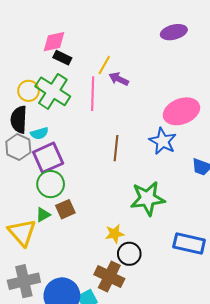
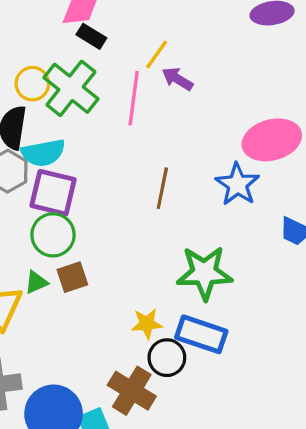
cyan semicircle: (39, 133) -> (43, 153), size x1.5
purple square: (48, 158) -> (53, 193), turned 32
blue rectangle: (189, 243) -> (201, 334), moved

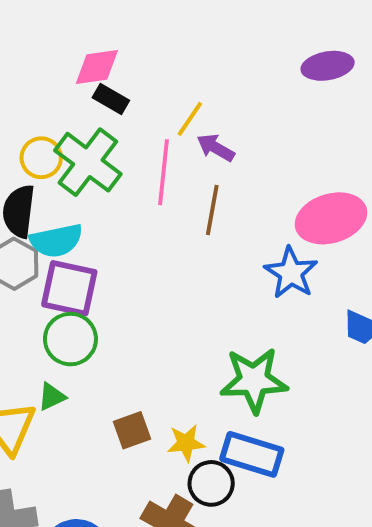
brown line: (162, 188) -> (212, 210), moved
brown square: (72, 277) -> (132, 430), moved

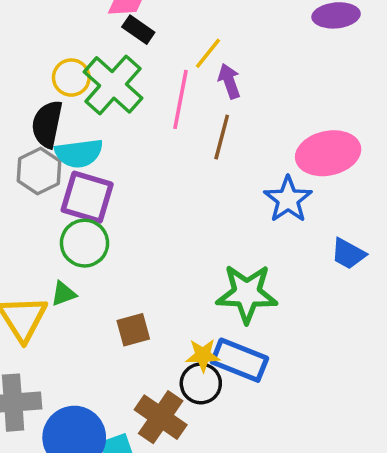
purple arrow: (216, 148) -> (229, 81), turned 36
yellow star: (186, 443) -> (203, 355), moved

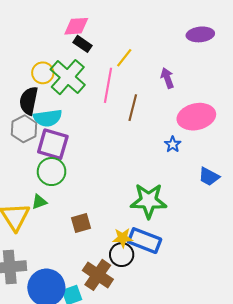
purple arrow: (229, 81) -> (167, 78), moved
blue star: (288, 199) -> (173, 144), size x0.6

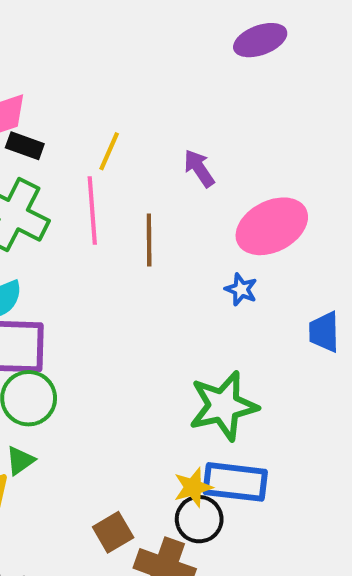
purple ellipse: (200, 34) -> (260, 40), moved
blue trapezoid: (209, 177) -> (324, 332), turned 75
brown square: (81, 223) -> (113, 532), moved

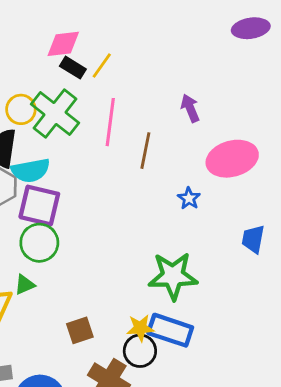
yellow line: (109, 151) -> (102, 65), moved
blue star: (241, 289) -> (189, 198), moved
brown square: (113, 532) -> (80, 330), moved

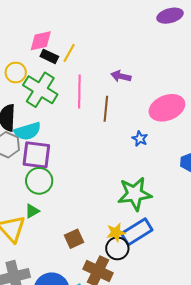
purple arrow: (190, 108) -> (121, 76), moved, turned -48
yellow circle: (21, 109) -> (16, 73), moved
blue rectangle: (170, 330) -> (137, 232), turned -44

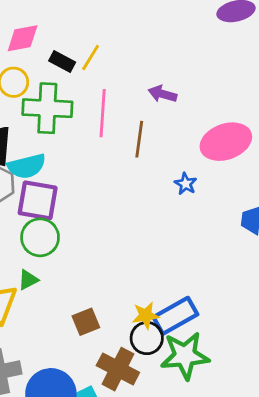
pink diamond: (41, 41) -> (23, 38), moved
green cross: (40, 90) -> (47, 108), turned -32
green star: (135, 194) -> (185, 356), moved

